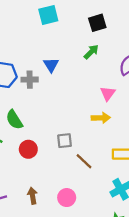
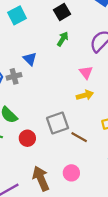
gray square: (65, 141) -> (58, 123), size x1.5
brown arrow: (33, 196) -> (41, 178), size x1.6

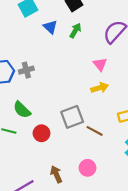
blue triangle: (30, 59) -> (50, 27), moved
brown arrow: (41, 178) -> (56, 174), size x0.7

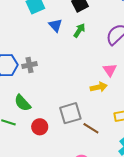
pink triangle: (100, 64) -> (110, 70), moved

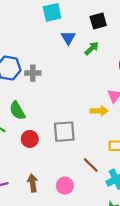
brown line: (91, 128) -> (91, 165), moved

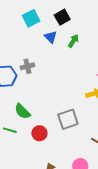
black square: (98, 21) -> (62, 17), moved
gray cross: (33, 73) -> (27, 66), moved

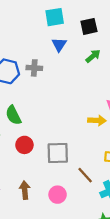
blue triangle: (51, 37) -> (59, 44), moved
gray square: (68, 119) -> (58, 153), moved

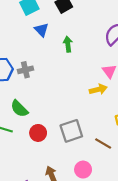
green arrow: (93, 56) -> (68, 44), moved, turned -40
gray cross: (34, 68) -> (25, 70), moved

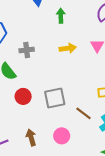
gray cross: (25, 70) -> (27, 50), moved
yellow arrow: (98, 89) -> (68, 48), moved

